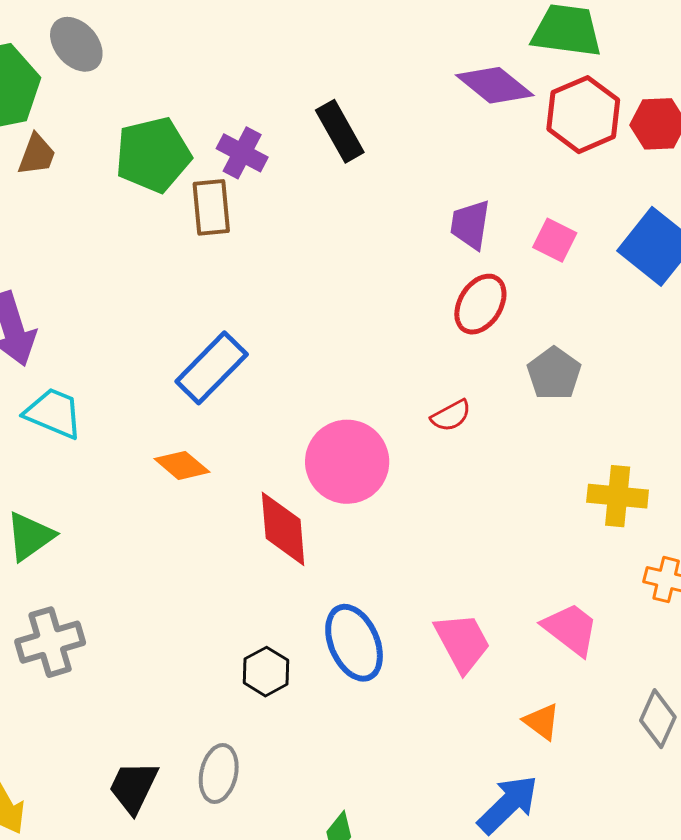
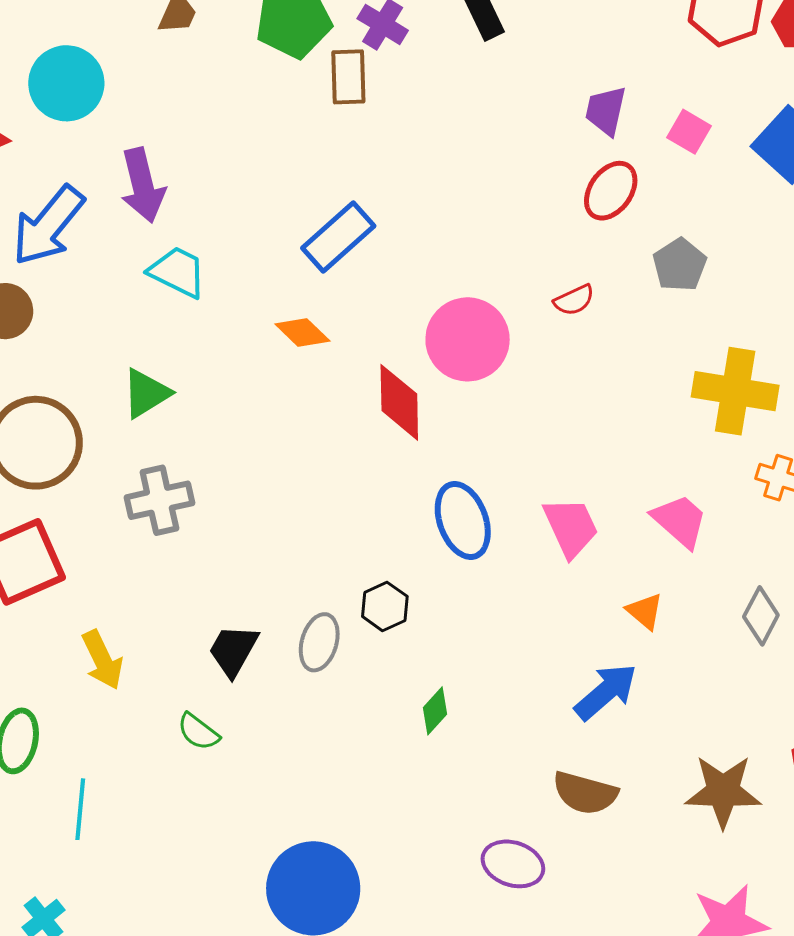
yellow cross: (618, 496) -> (735, 391), size x1.4
black hexagon: (266, 672) -> (385, 606), moved

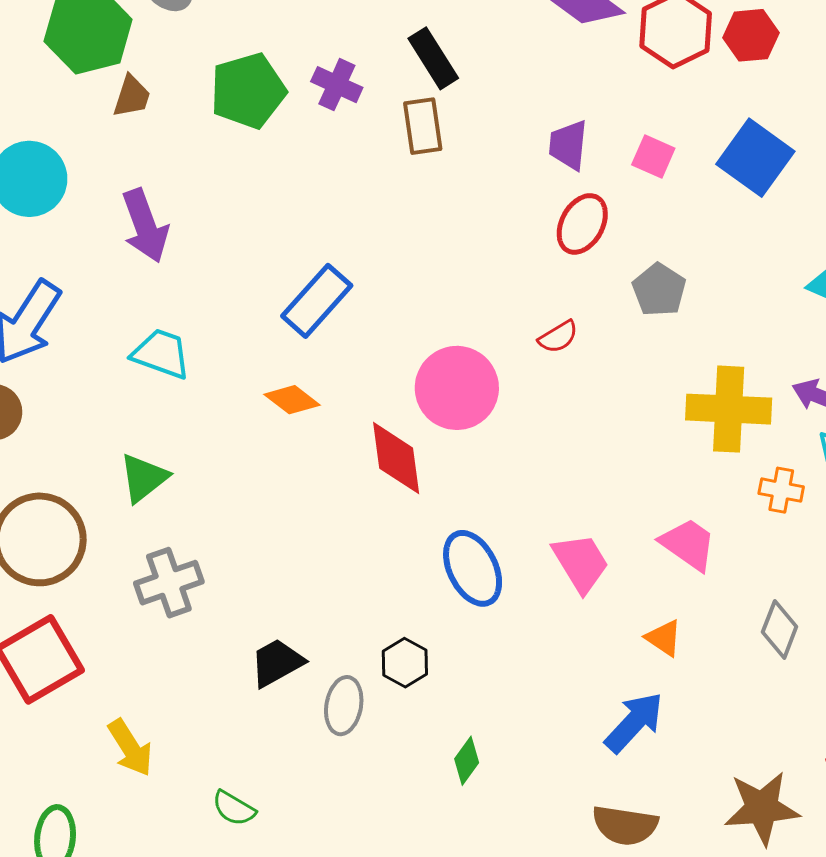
brown rectangle: (348, 77) -> (423, 126), moved
purple arrow: (143, 185) -> (145, 226), moved
black trapezoid: (233, 650) -> (277, 663), moved, turned 38

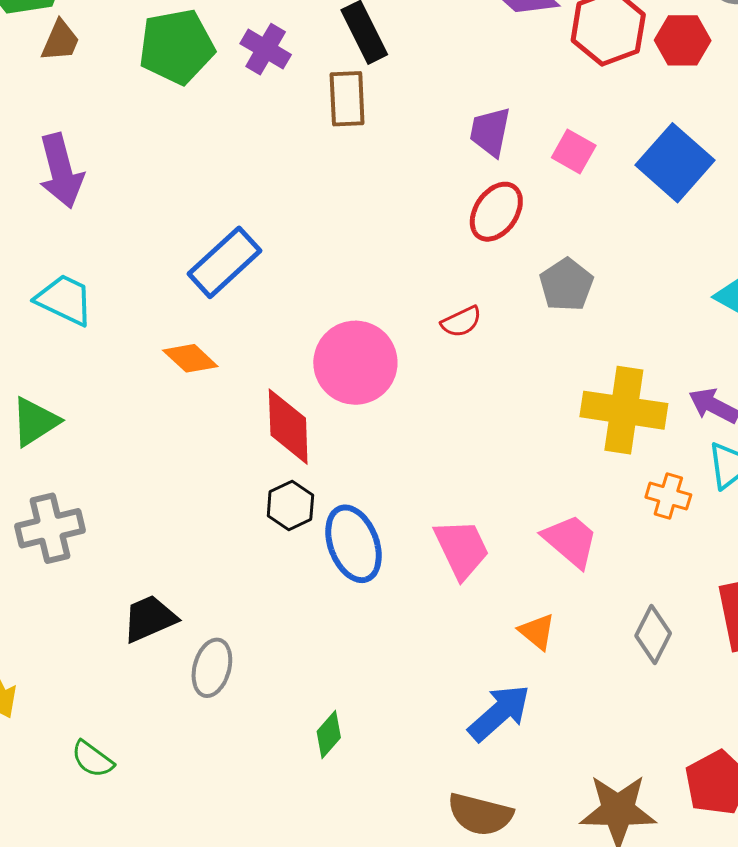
black hexagon: (405, 663) -> (290, 506), moved

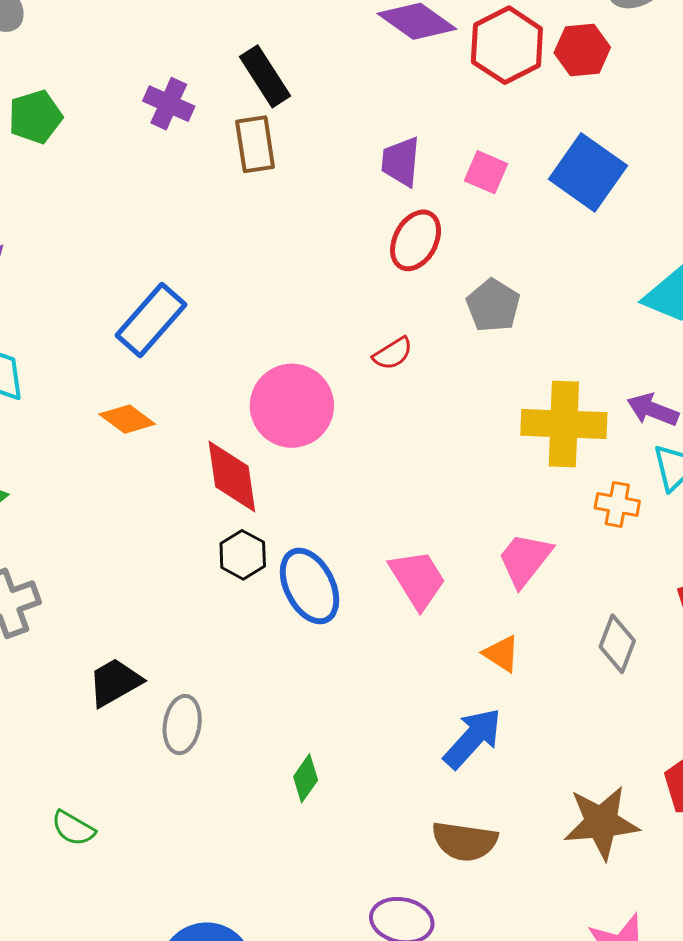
green pentagon: (177, 47) -> (35, 117), moved, size x0.7
pink trapezoid: (571, 541) -> (525, 560), turned -86

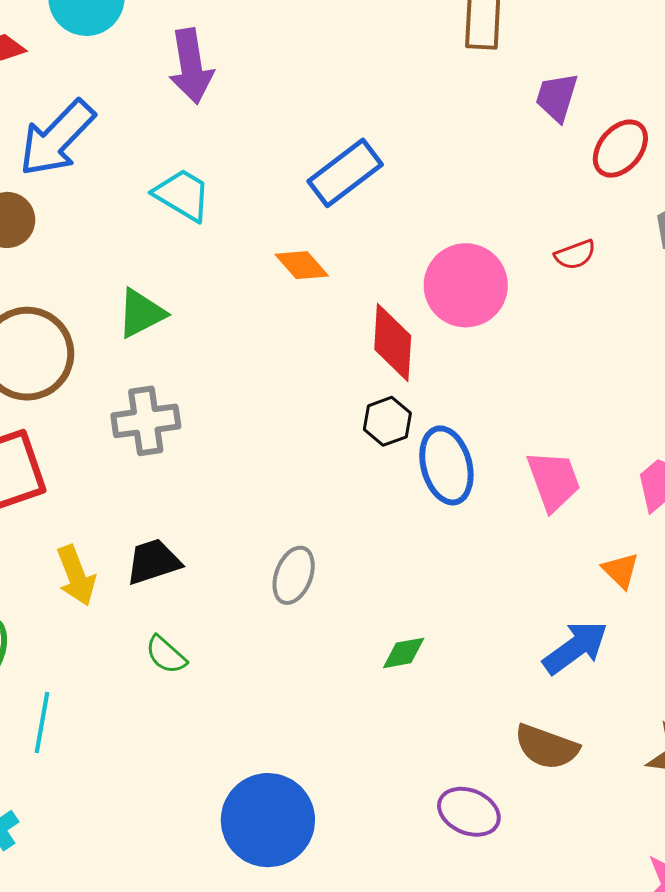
purple trapezoid: (401, 162) -> (557, 97), moved
black trapezoid: (115, 682) -> (153, 562), moved
green diamond: (306, 778) -> (404, 653), turned 33

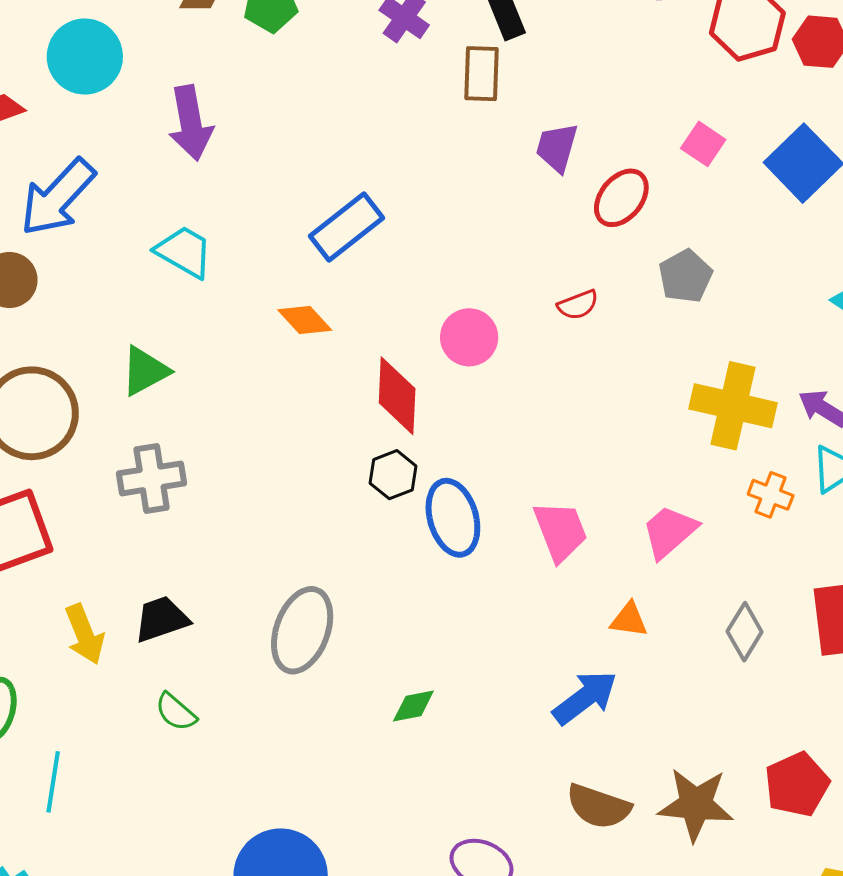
pink circle: (466, 285) -> (469, 337), size x0.7
orange triangle: (621, 571) -> (629, 620), turned -36
gray ellipse: (294, 575) -> (302, 630), size x1.5
brown semicircle: (547, 747) -> (599, 806), moved

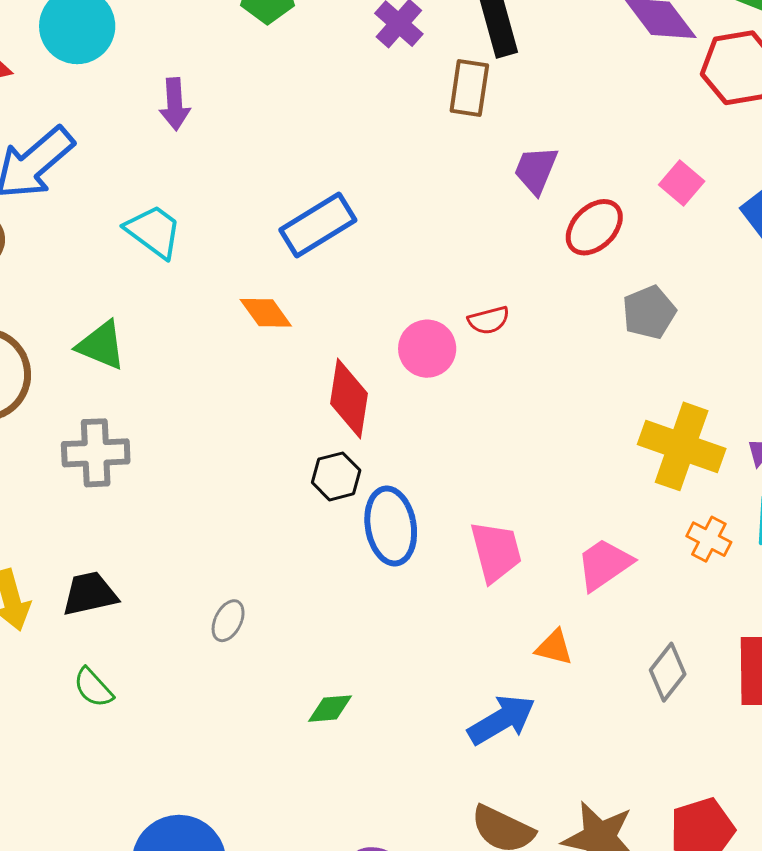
purple arrow: (191, 123) -> (175, 104), size x0.7
red semicircle: (578, 305) -> (489, 320), moved
green triangle: (145, 371) -> (101, 345), turned 44
gray ellipse: (302, 630) -> (228, 621), size x0.5

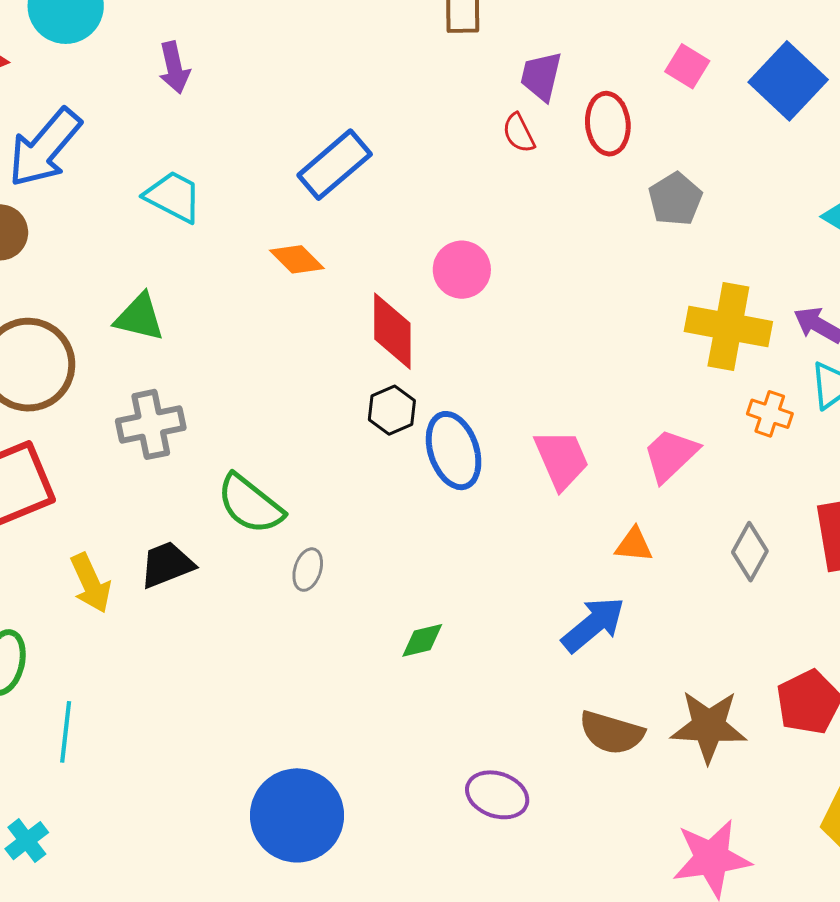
red ellipse: (594, 227) -> (608, 124), turned -42
red semicircle: (489, 320) -> (519, 133), moved, turned 87
green semicircle: (93, 688) -> (250, 504), moved, size x1.6

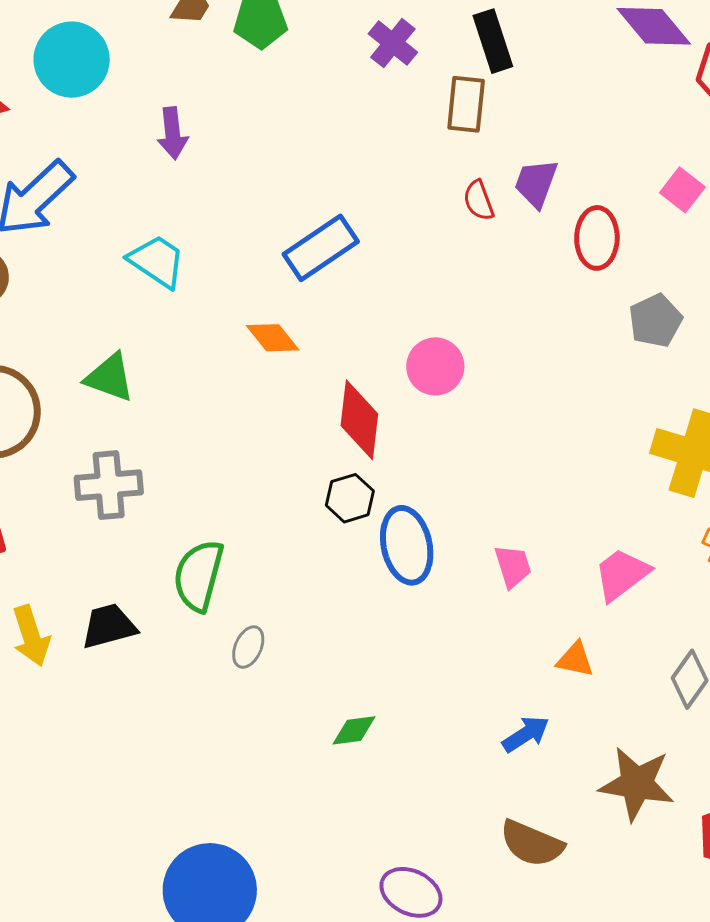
red semicircle: (519, 133) -> (479, 200), moved
pink trapezoid: (561, 459) -> (513, 566), size x0.7
green semicircle: (250, 504) -> (198, 576), turned 60
blue arrow: (593, 625) -> (526, 734), size x0.7
brown star: (709, 726) -> (637, 784), moved

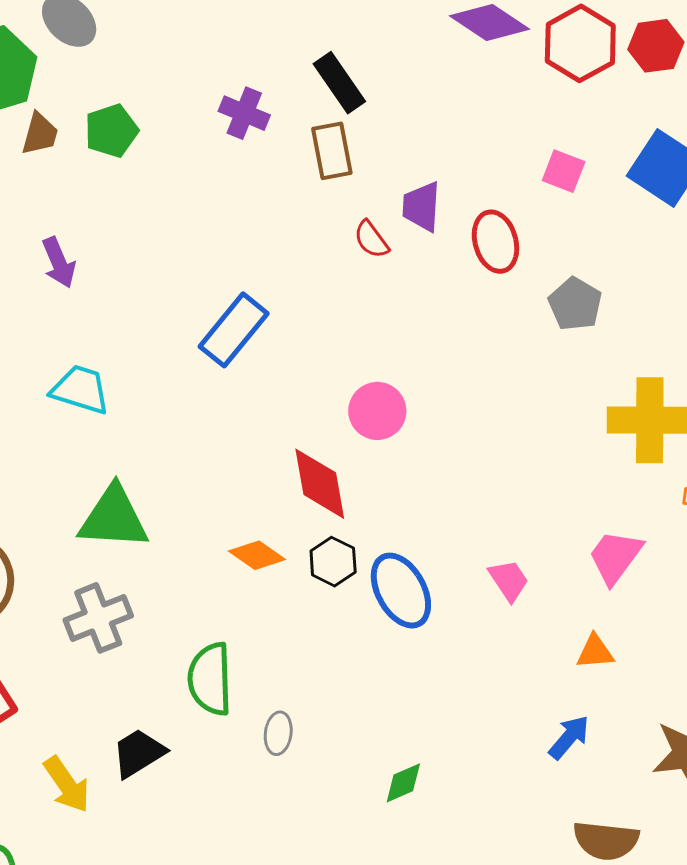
orange diamond: (273, 338) -> (257, 555), moved
green triangle: (110, 377) -> (114, 518), moved, size x1.4

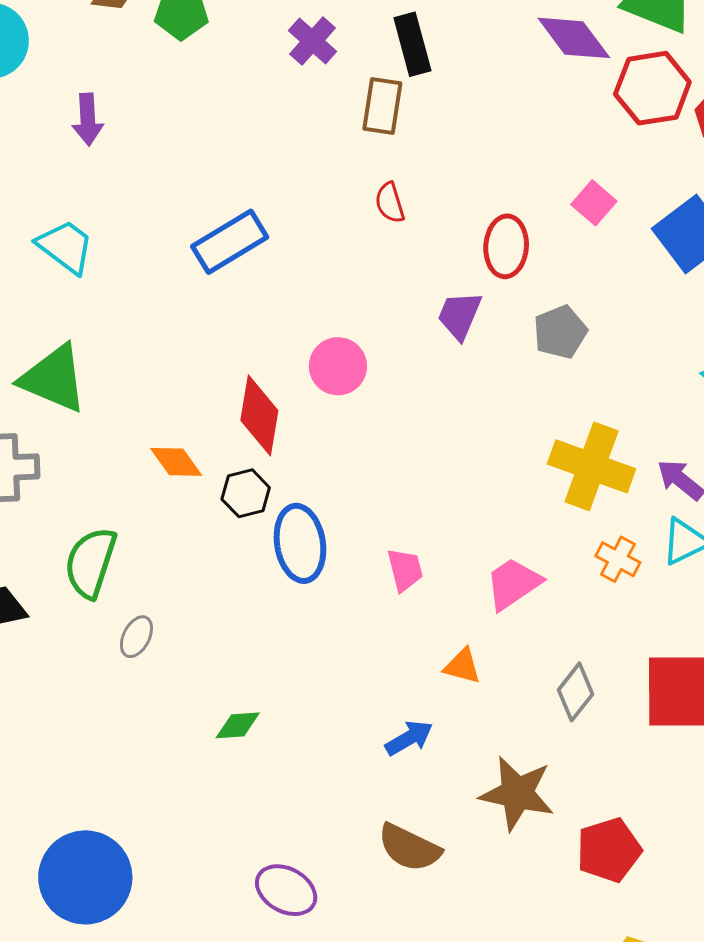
purple trapezoid: (422, 207) -> (460, 315), moved

